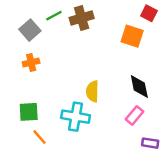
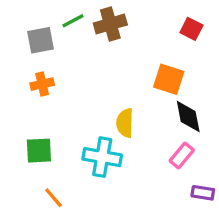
red square: (149, 13) -> (191, 29), moved
gray square: (30, 30) -> (41, 40), turned 30
orange square: (132, 36) -> (169, 79), moved
orange line: (40, 137) -> (54, 198), moved

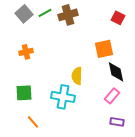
gray square: (41, 40) -> (24, 14), moved, turned -30
orange square: (169, 79) -> (104, 49), turned -30
purple rectangle: (203, 193) -> (117, 122), moved

